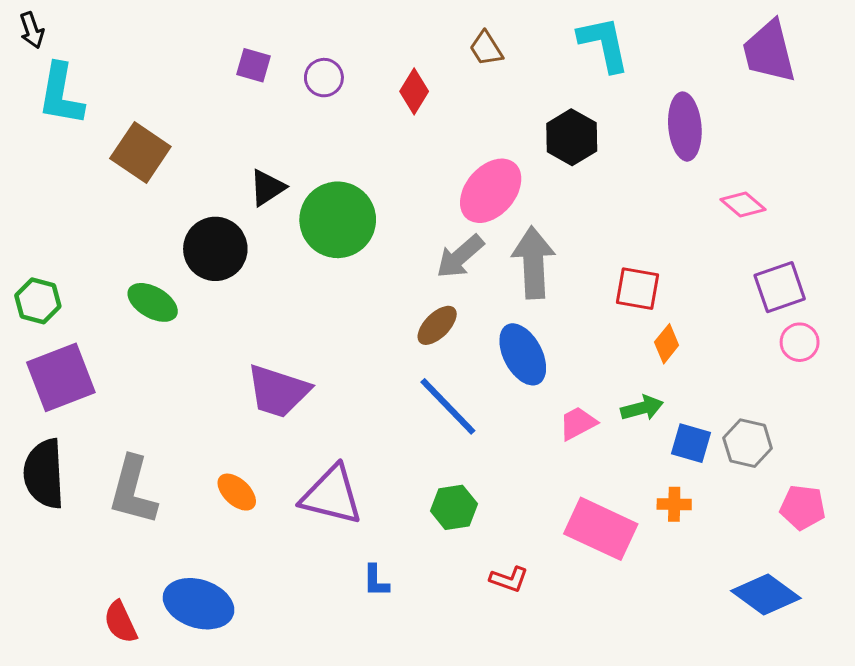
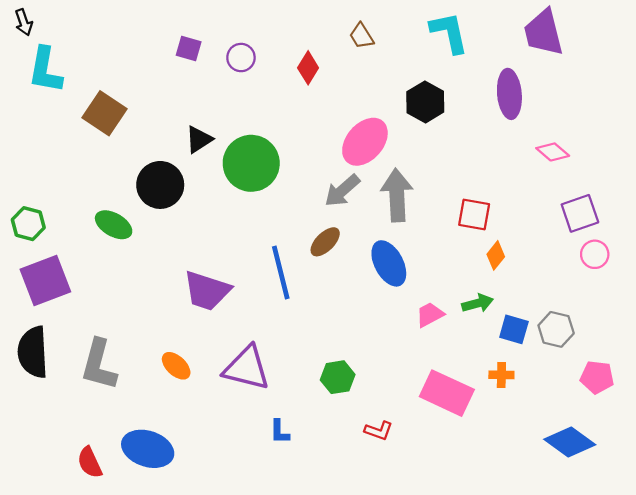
purple trapezoid: (769, 52) -> (544, 33), moved
blue line: (448, 406) -> (281, 273), moved, turned 30

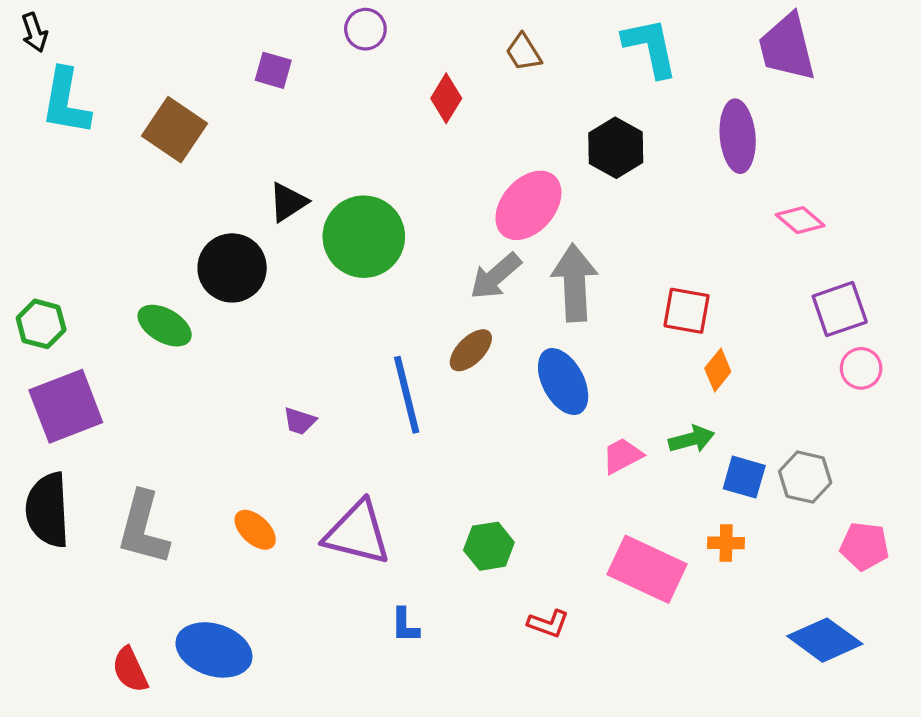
purple circle: (241, 58) -> (365, 29), moved
brown square: (104, 113) -> (174, 130), moved
purple trapezoid: (207, 291) -> (300, 421), size x0.5

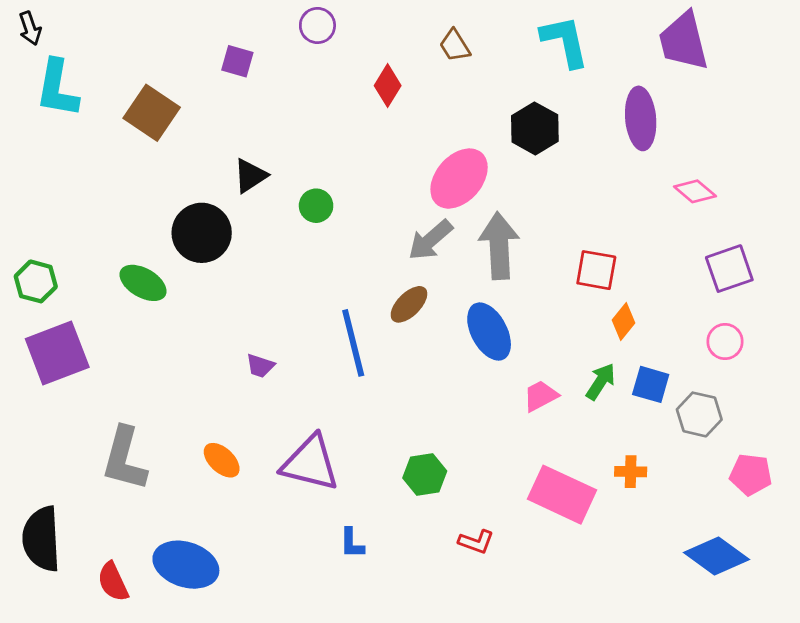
green circle: (364, 237) -> (316, 206), size x0.5
pink circle: (861, 368) -> (725, 342), moved
green arrow: (691, 439) -> (601, 382), turned -42
blue square: (744, 477) -> (651, 384), moved
black semicircle: (48, 510) -> (41, 539), moved

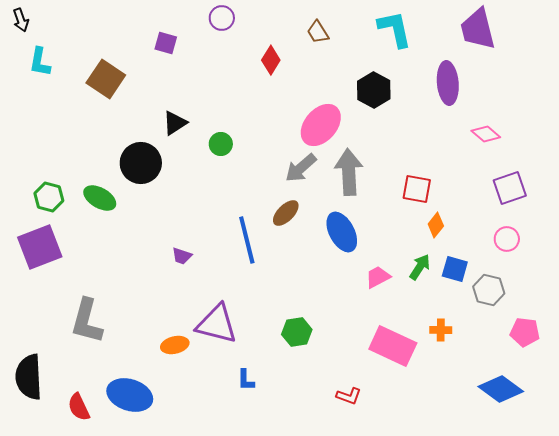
cyan L-shape: (57, 88) -> (40, 62), size x0.7
green hexagon: (36, 281) -> (49, 197), moved
orange ellipse: (222, 460) -> (175, 345), moved, turned -56
red L-shape: (476, 542) -> (349, 396), moved

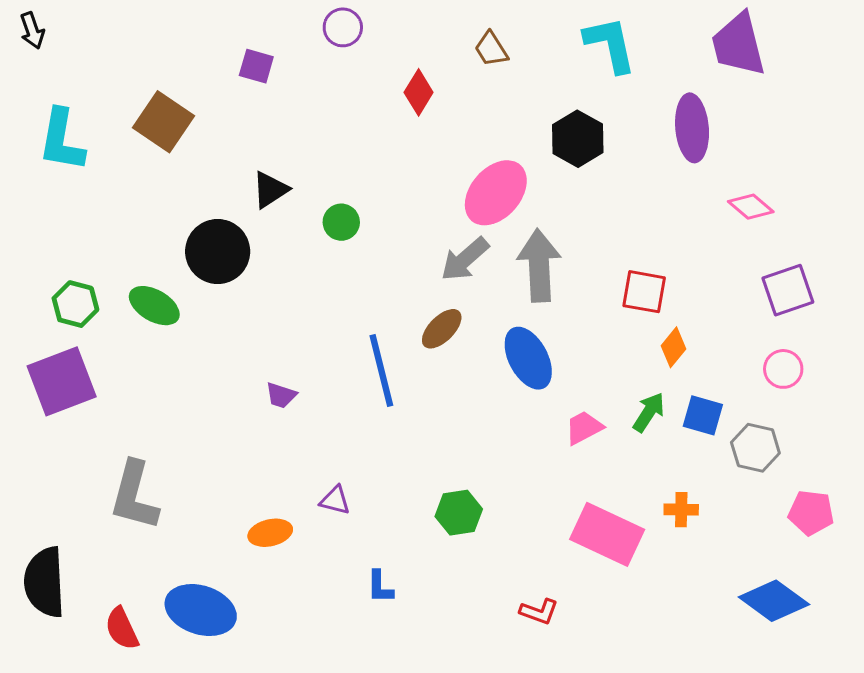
cyan L-shape: (40, 62) -> (62, 140), moved, size x1.4
purple triangle: (217, 324) -> (335, 500), size x0.5

